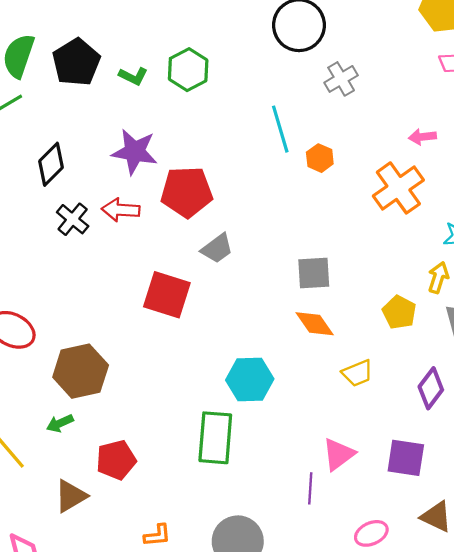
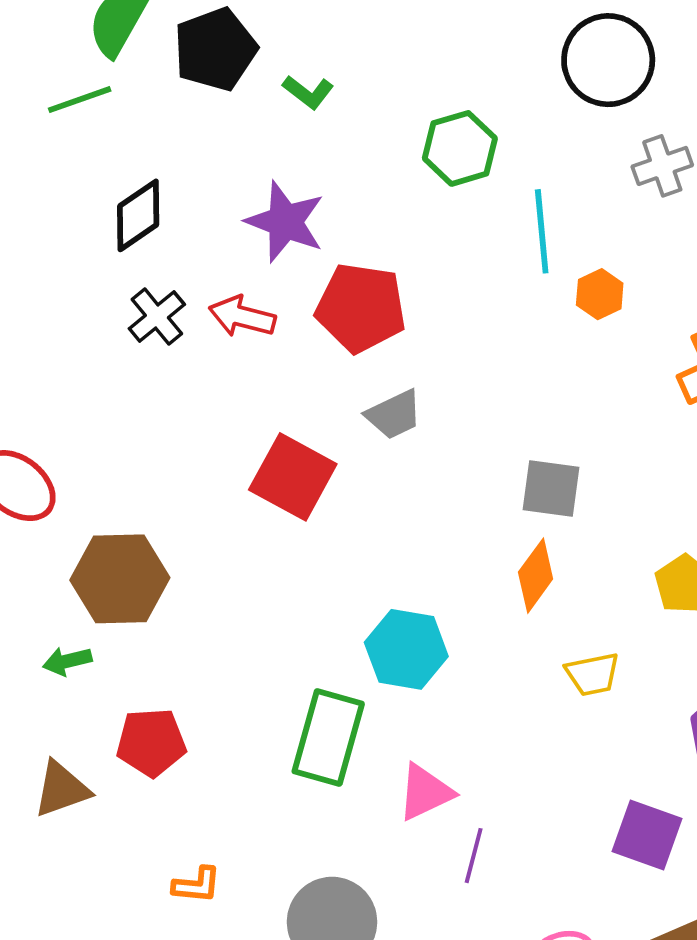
green hexagon: (188, 70) -> (460, 148), moved
orange diamond: (315, 324) -> (536, 576), turned 60
pink triangle: (339, 454) -> (425, 792), moved

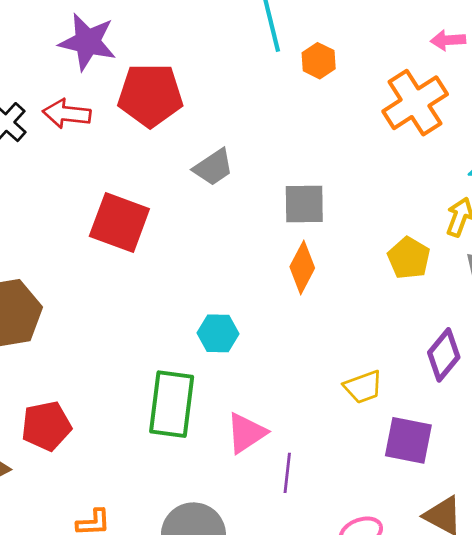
gray trapezoid: (394, 415) -> (213, 167), moved
cyan hexagon: (406, 649) -> (218, 333), size x0.7
yellow trapezoid: (593, 674) -> (363, 387), moved

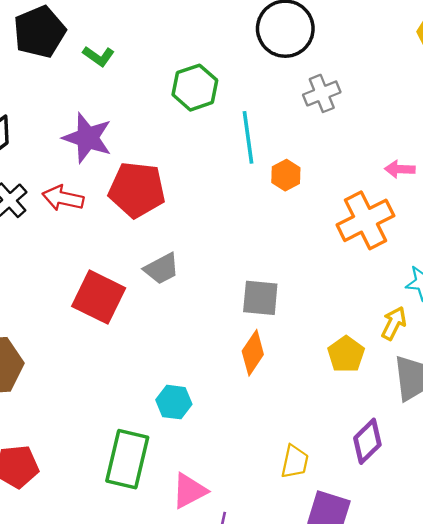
gray trapezoid: (213, 167) -> (161, 269), moved
yellow trapezoid: (363, 387) -> (295, 462), turned -64

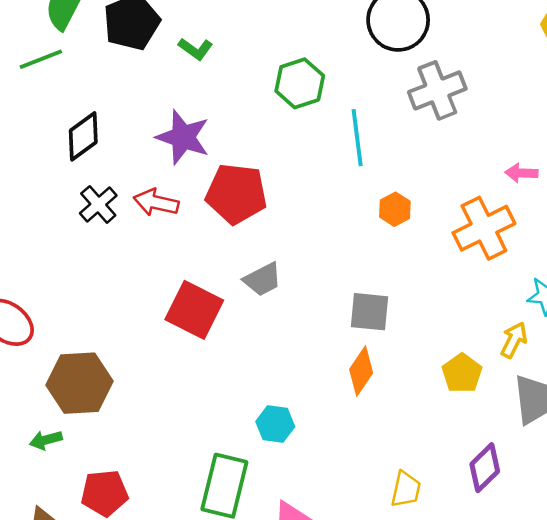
gray cross: (322, 93) -> (437, 90), size x1.4
orange hexagon: (286, 175) -> (395, 209), moved

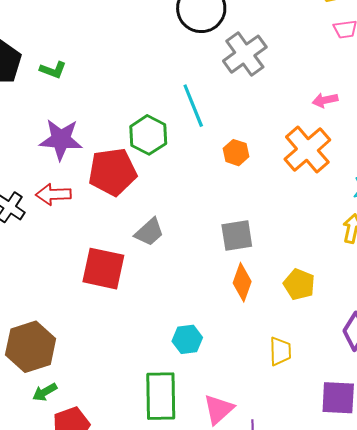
green hexagon: (300, 83) -> (148, 135), moved
yellow pentagon: (462, 373) -> (299, 284), moved
green arrow: (46, 440) -> (45, 392), moved
yellow trapezoid: (406, 489) -> (280, 351), moved

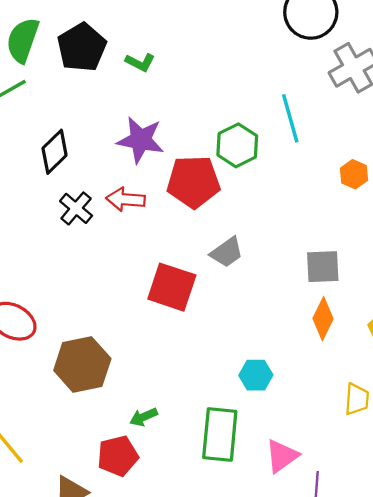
orange hexagon: (236, 153) -> (354, 174), moved
green arrow: (45, 392) -> (144, 417), moved

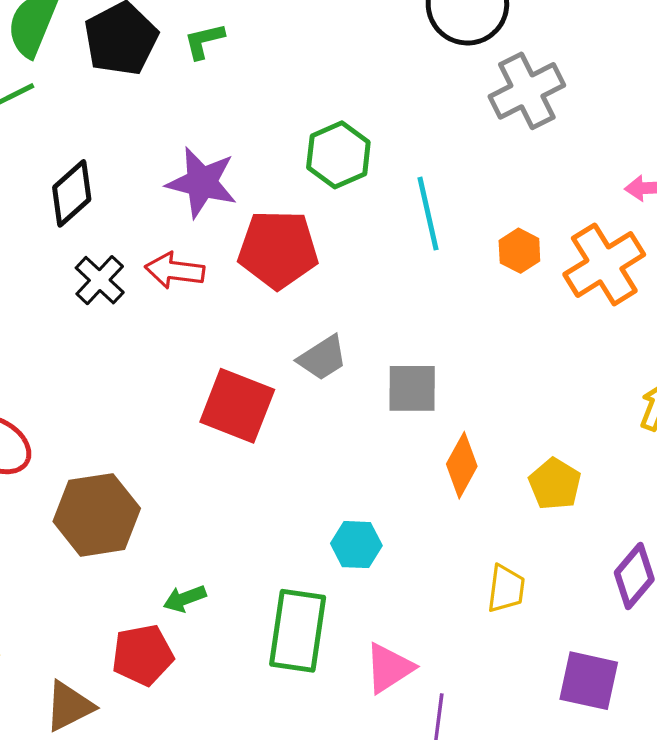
green L-shape: (140, 62) -> (204, 41), moved, turned 136
cyan line: (290, 118) -> (428, 214), moved
green hexagon: (237, 145) -> (338, 155), moved
gray square: (323, 267) -> (412, 388), moved

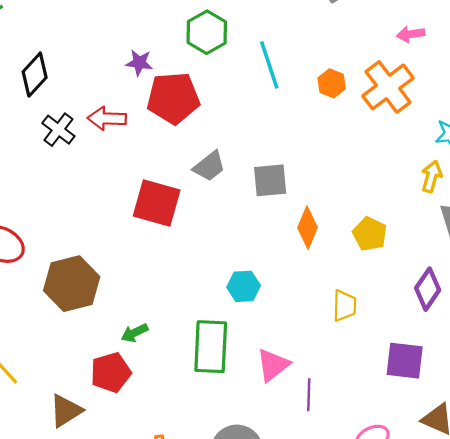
purple star: (202, 182) -> (139, 63), moved, size x0.6

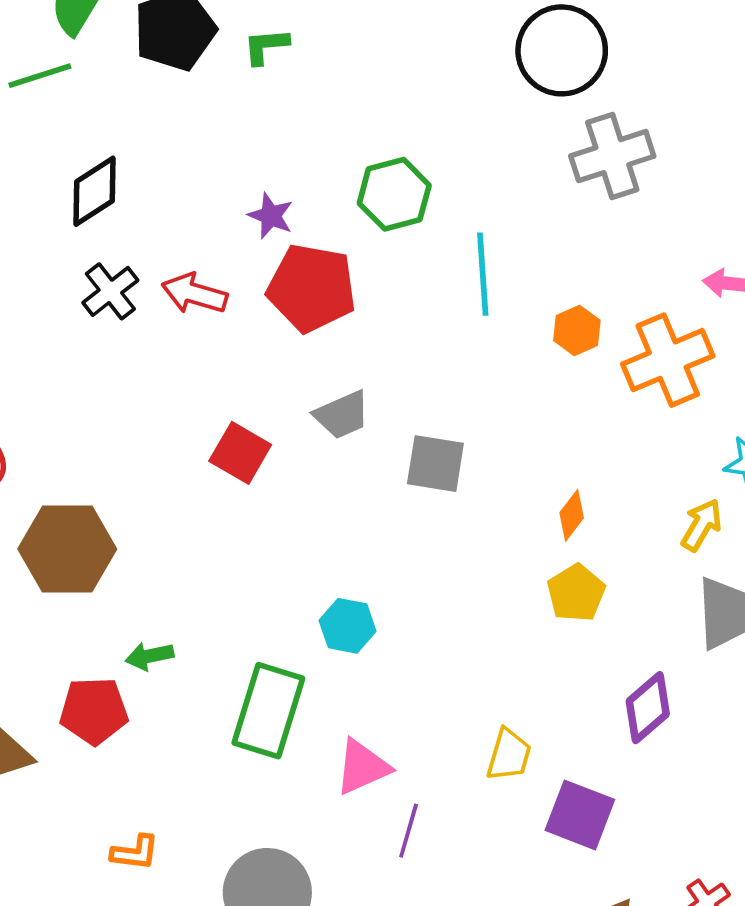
red square: (157, 203) -> (240, 453), size x0.7
orange diamond: (307, 228) -> (572, 515), moved, size x0.7
yellow trapezoid: (344, 306) -> (509, 755), moved

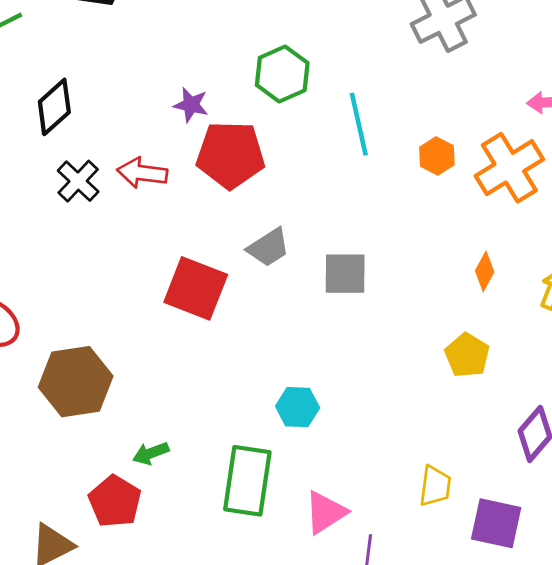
red square: (240, 453) -> (196, 288), size x1.4
orange diamond: (572, 515) -> (485, 271), moved
red pentagon: (94, 711) -> (115, 501), turned -30

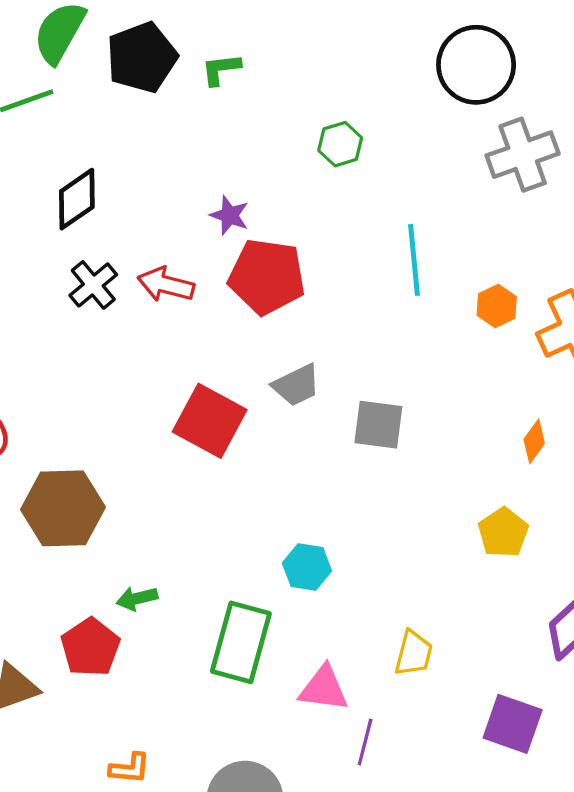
green hexagon: (282, 74) -> (340, 144), moved, size x0.7
yellow trapezoid: (435, 486) -> (414, 653), moved
pink triangle: (325, 512) -> (324, 688), turned 33

